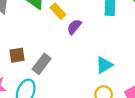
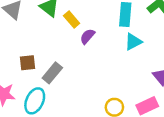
cyan triangle: (104, 65) -> (133, 42), moved

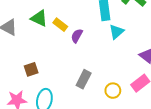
gray rectangle: (52, 73) -> (84, 79), moved

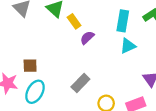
brown square: (31, 69) -> (30, 66), moved

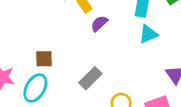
brown square: (30, 66) -> (44, 59), moved

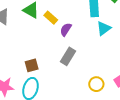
gray rectangle: (90, 78) -> (68, 56), moved

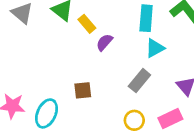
gray rectangle: (68, 56) -> (139, 81), moved
brown square: (32, 65) -> (83, 90), moved

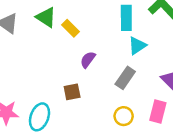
purple semicircle: (104, 42) -> (88, 60), moved
pink rectangle: (170, 119) -> (158, 111), turned -45

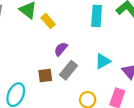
cyan triangle: (137, 46) -> (103, 61), moved
gray rectangle: (125, 78) -> (68, 70), moved

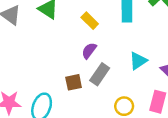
yellow rectangle: (48, 21) -> (90, 21), moved

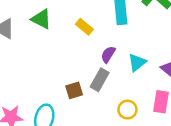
purple semicircle: (89, 51) -> (108, 54), moved

